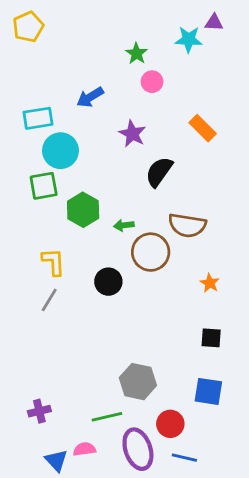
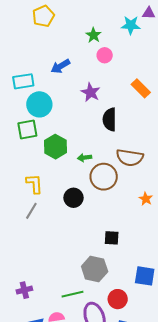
yellow pentagon: (28, 27) -> (43, 16), moved
black semicircle: (159, 172) -> (110, 119), turned -35
black square: (211, 338) -> (112, 238), moved

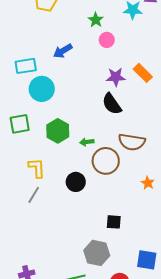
purple star: (91, 92) -> (116, 77), moved, turned -30
black semicircle: (110, 119) -> (112, 104), turned -35
green square: (27, 130) -> (20, 124), moved

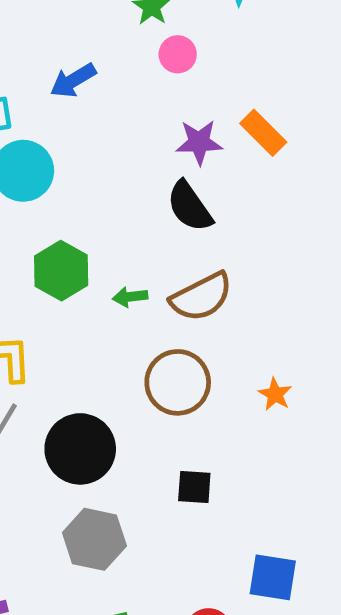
brown semicircle: (132, 142) -> (201, 297), moved, turned -36
brown circle: (106, 161) -> (178, 382), moved
black circle: (76, 182) -> (80, 449), moved, size x1.5
gray hexagon: (97, 253) -> (94, 539), moved

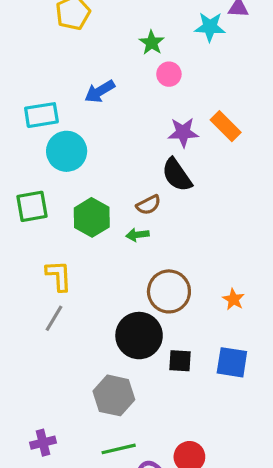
brown semicircle: (201, 297) -> (148, 205), moved, size x0.6
black circle: (80, 449) -> (139, 336), moved
blue square: (273, 577) -> (232, 362), moved

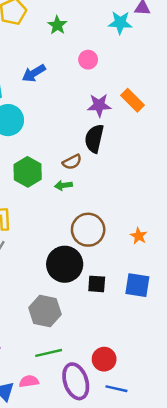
green star: (152, 43) -> (57, 25), moved
black semicircle: (177, 175) -> (94, 139), turned 48

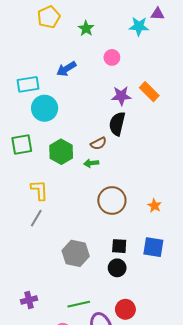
black circle: (65, 264) -> (117, 268), moved, size x0.6
gray hexagon: (45, 311) -> (76, 253), moved

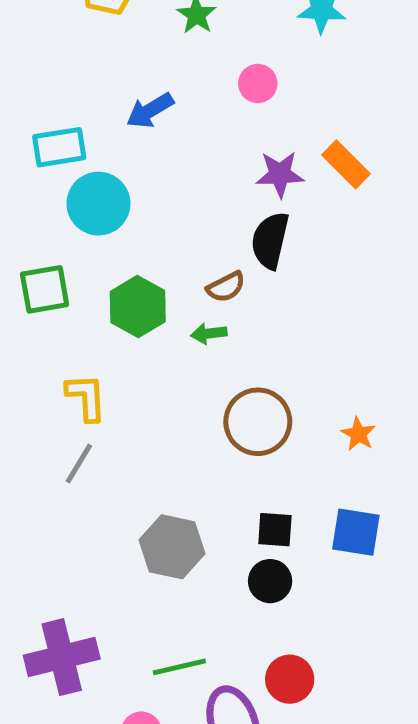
purple cross: (29, 300) -> (62, 657), size x1.8

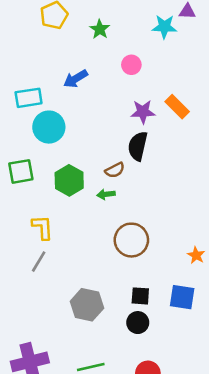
orange star: (358, 434) -> (196, 255), moved

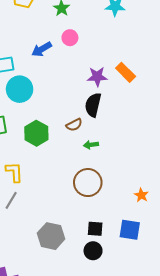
pink circle: (131, 65) -> (70, 38), moved
green arrow: (106, 194) -> (91, 145), moved

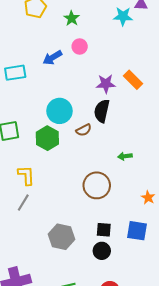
cyan circle: (20, 89) -> (59, 111), moved
green arrow: (91, 145) -> (125, 156), moved

